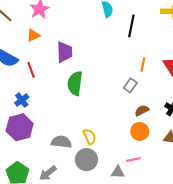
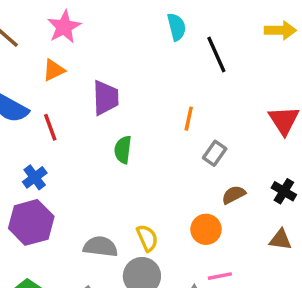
black line: (131, 26) -> (216, 55), turned -35
orange line: (143, 65) -> (189, 119), moved
green semicircle: (75, 83) -> (123, 150), size x0.7
orange circle: (140, 131) -> (206, 229), moved

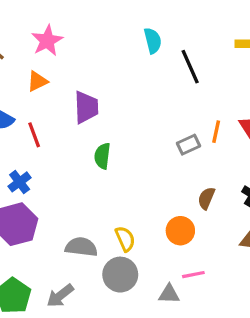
orange line: (189, 119) -> (216, 132), moved
gray rectangle: (215, 153) -> (188, 145), moved, turned 30
brown semicircle: (234, 195) -> (206, 198), turned -40

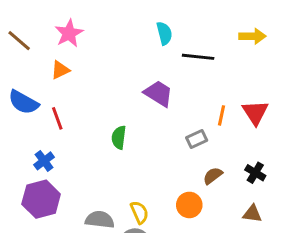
black line: (190, 67) -> (198, 57), turned -60
purple trapezoid: (86, 107) -> (158, 93), moved, turned -56
gray rectangle: (188, 145) -> (197, 139), moved
brown semicircle: (206, 198) -> (213, 176), turned 30

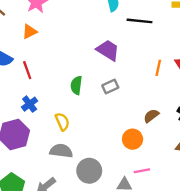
gray rectangle: (197, 139) -> (110, 86), moved
blue cross: (44, 161) -> (30, 104), moved
yellow semicircle: (139, 212) -> (62, 122), moved

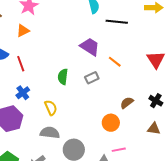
orange line: (158, 68) -> (115, 62), moved, turned -64

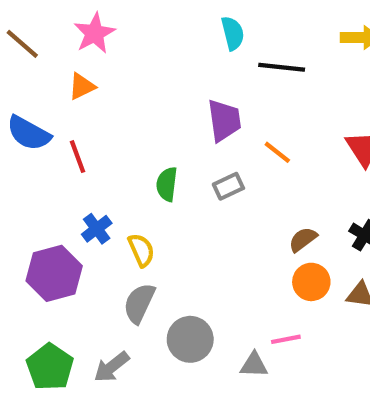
purple trapezoid: (90, 47) -> (224, 120), turned 50
blue cross: (23, 93) -> (97, 229), moved
orange circle: (111, 123) -> (311, 282), moved
gray semicircle: (50, 133) -> (139, 303), turned -72

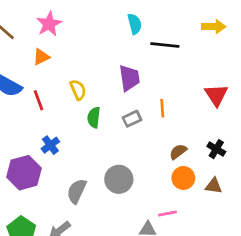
orange line: (277, 152) -> (162, 108), moved, turned 48
yellow semicircle: (141, 250) -> (78, 90), moved
gray circle: (190, 339) -> (119, 179), moved

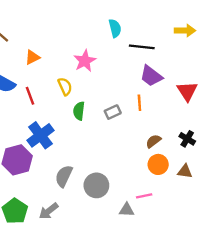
pink star: (49, 24) -> (85, 61), moved
purple trapezoid: (129, 78) -> (151, 76), moved, turned 135
blue cross: (50, 145) -> (40, 135), size x1.6
gray circle: (119, 179) -> (96, 185), moved

